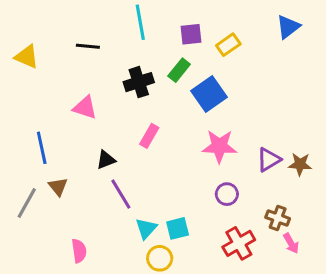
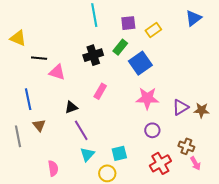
black line: (88, 46) -> (39, 58), moved
gray line: (27, 203) -> (18, 136), turned -40
cyan triangle: (146, 228) -> (87, 154), moved

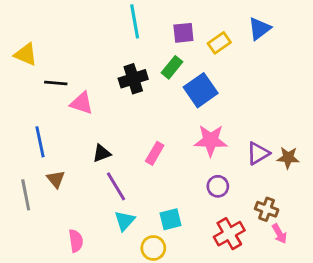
blue triangle: (193, 18) -> (259, 29), moved
pink rectangle: (100, 91) -> (155, 153), moved

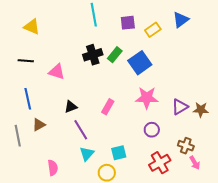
yellow triangle: (26, 54) -> (32, 27), moved
green rectangle: (172, 67) -> (115, 55), moved
black line: (56, 83) -> (26, 61), moved
brown triangle: (56, 179) -> (39, 125), turned 40

